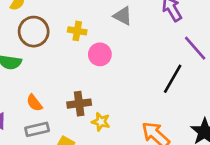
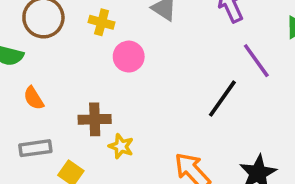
orange semicircle: (34, 103) -> (34, 98), moved

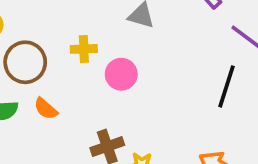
orange semicircle: (34, 98) -> (46, 109), moved

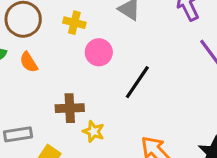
black line: (226, 86) -> (137, 82), moved

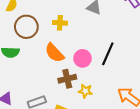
pink circle: (99, 52) -> (82, 58), moved
orange semicircle: (29, 62) -> (54, 53), moved, size x1.5

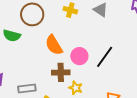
yellow cross: (60, 23) -> (70, 10), moved

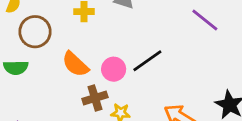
black line: (105, 57) -> (147, 61), turned 35

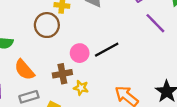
brown circle: (35, 32) -> (47, 25), moved
orange semicircle: (75, 64) -> (24, 70), moved

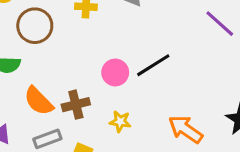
brown circle: (47, 25) -> (35, 26), moved
brown cross: (62, 74) -> (76, 105), moved

